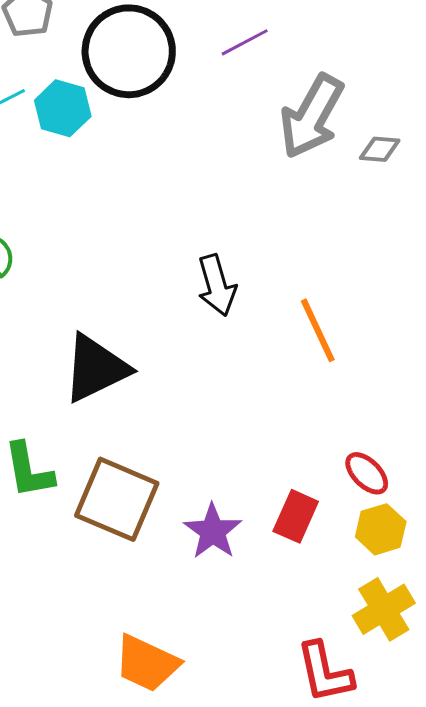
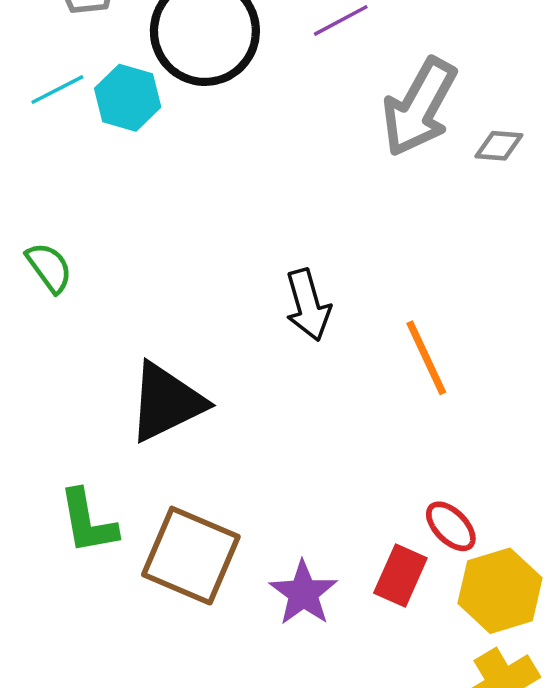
red ellipse: (367, 473) -> (451, 526), moved
yellow hexagon: (381, 529) -> (500, 591), size x1.4

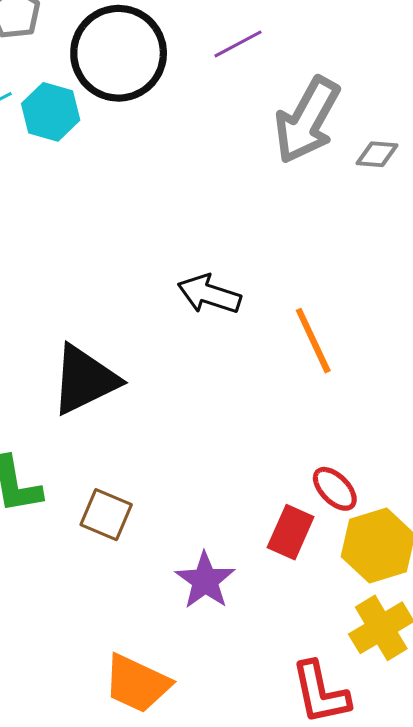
black arrow: (308, 305) -> (209, 294), turned 124
brown square: (191, 556) -> (106, 515), size x0.6
purple star: (303, 593) -> (205, 580), moved

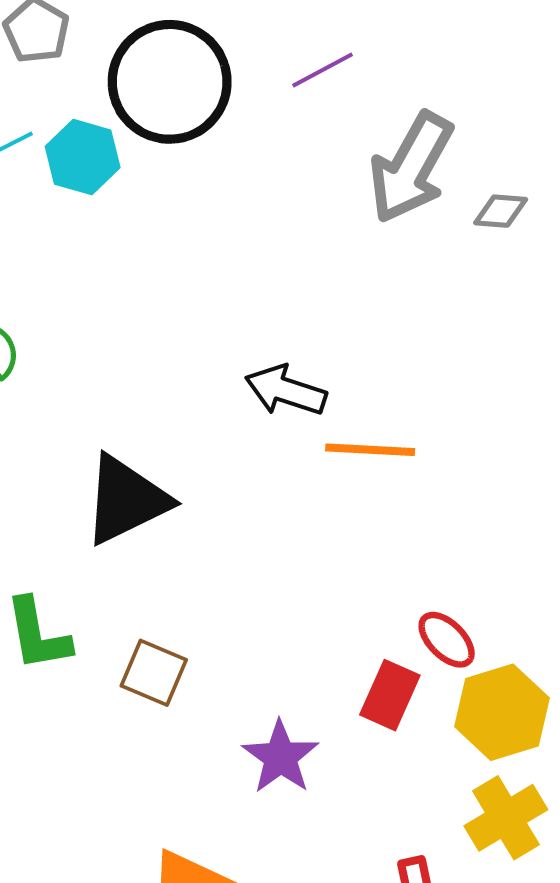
orange line: (313, 341) -> (370, 450), moved, turned -62

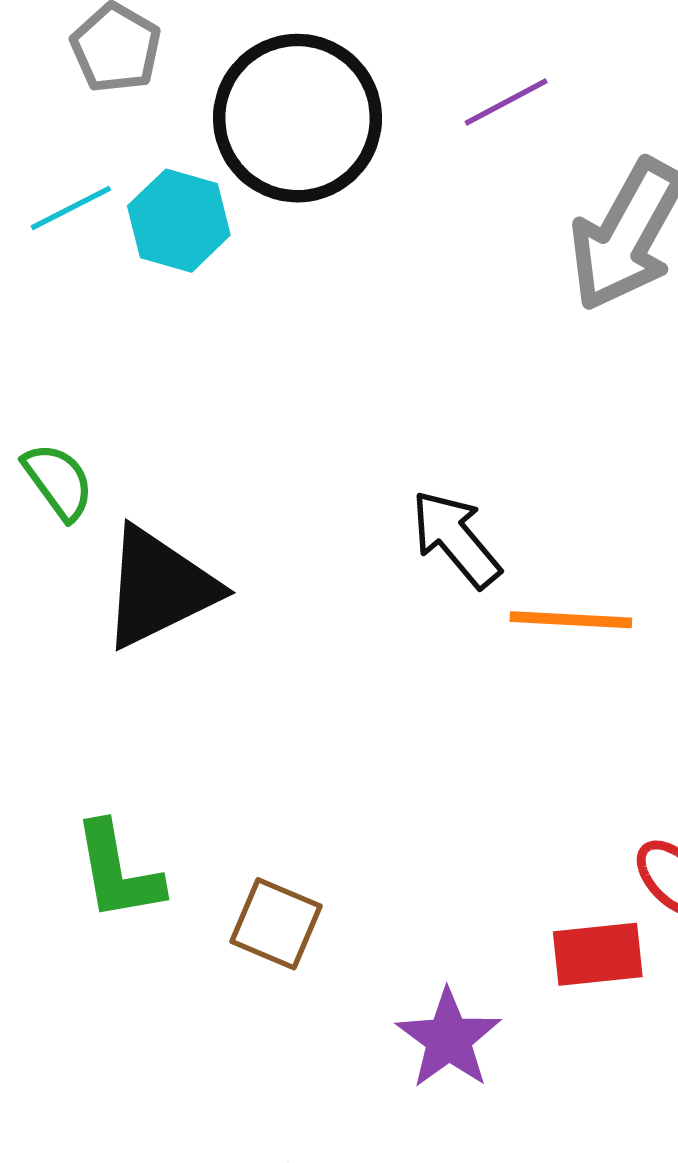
black arrow: (286, 390) -> (456, 539), turned 32
black triangle: (126, 500) -> (159, 587), moved
red rectangle: (390, 695) -> (598, 954), turned 60

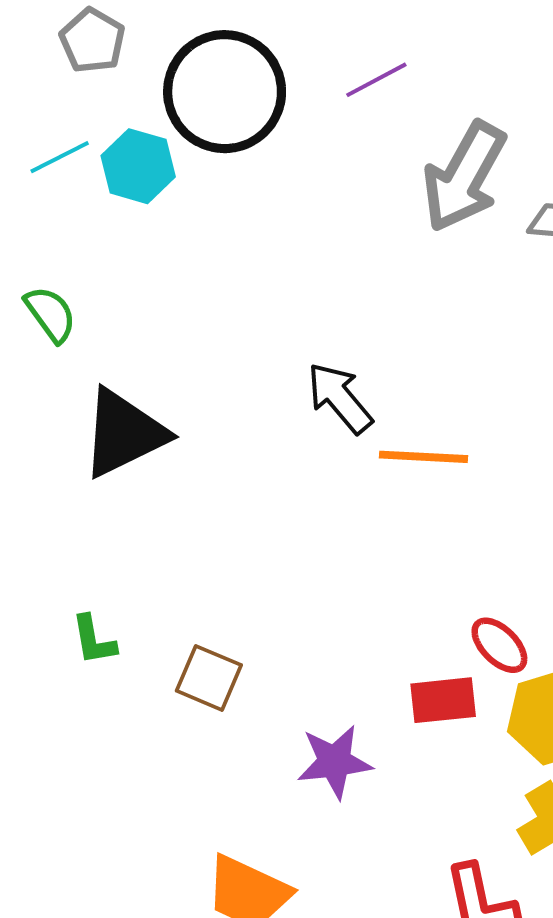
green semicircle: (58, 481) -> (50, 314), moved
green L-shape: (118, 872) -> (94, 640), size x0.7
purple star: (449, 1039) -> (335, 762), turned 30

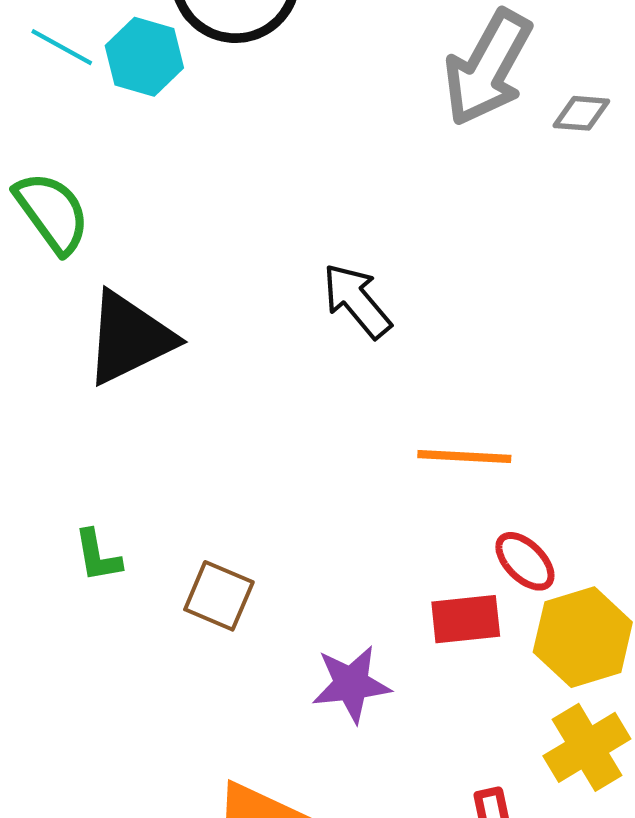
cyan line: (60, 157) -> (62, 47), turned 56
green semicircle: (50, 314) -> (52, 213), size x1.4
orange line: (424, 457) -> (464, 457), moved

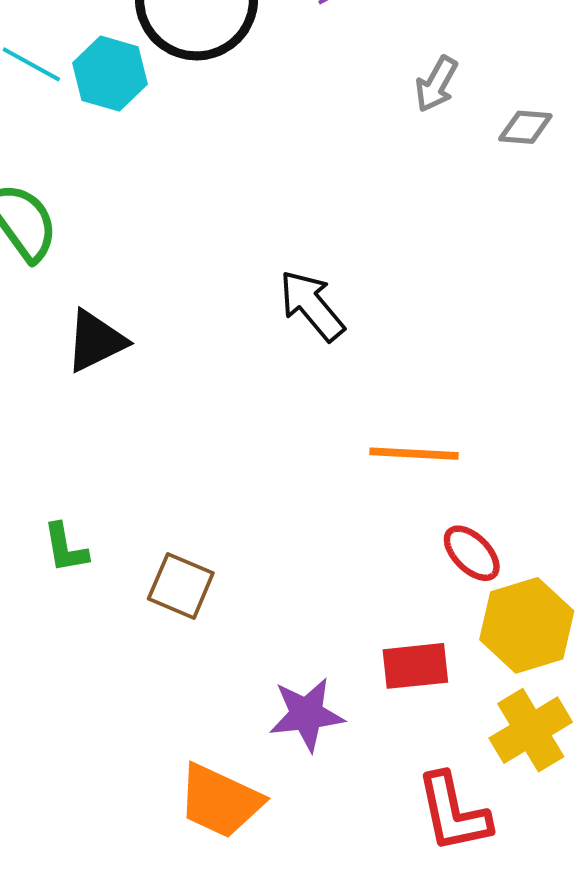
gray arrow: (488, 68) -> (436, 84), size x0.5
black triangle: (129, 338) -> (96, 341), size x0.7
red rectangle: (466, 619) -> (415, 666), moved
purple star: (351, 684) -> (307, 714), moved

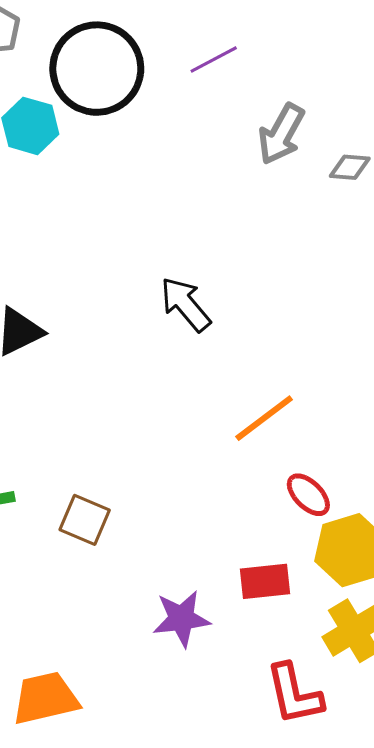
gray arrow: (436, 84) -> (281, 134), size x1.4
orange line: (414, 454) -> (264, 418), turned -40
orange trapezoid: (220, 801) -> (45, 698), moved, turned 142

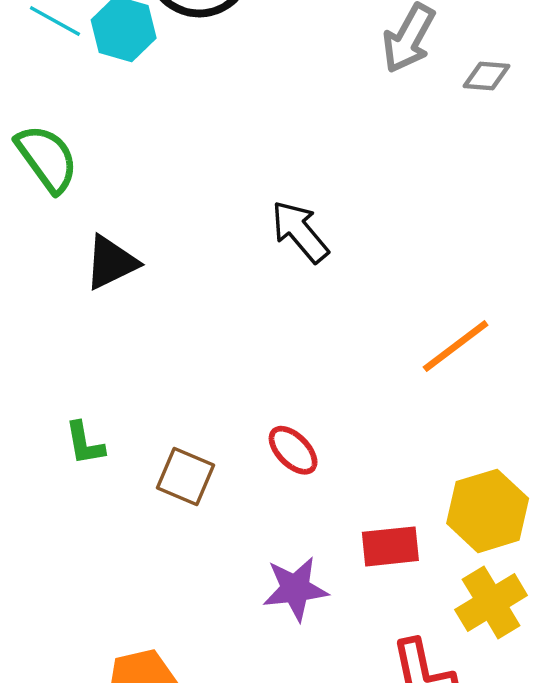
orange line: (264, 418) -> (456, 346), moved
red ellipse: (308, 495) -> (293, 450), moved

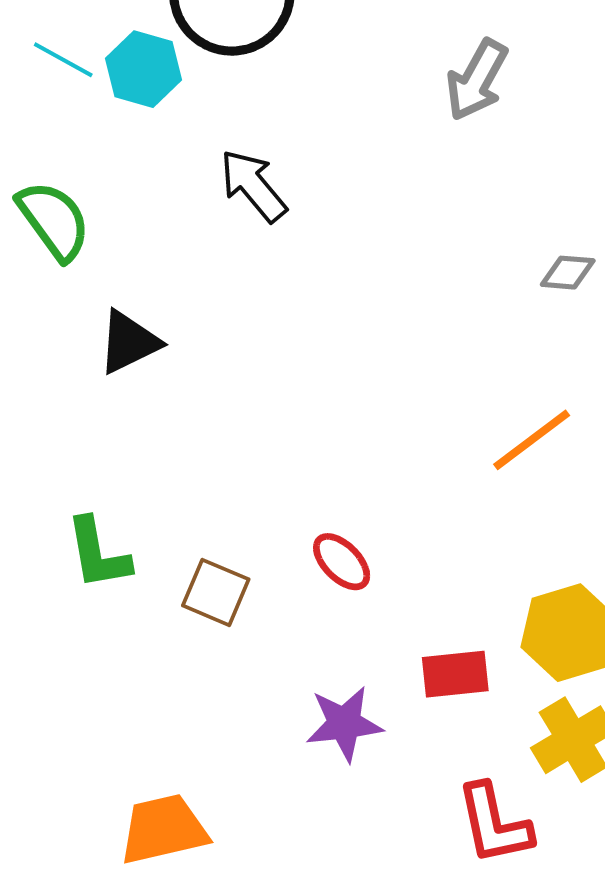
gray diamond: (486, 76) -> (568, 273), moved
black arrow: (300, 232) -> (253, 186), moved
green L-shape: (85, 443) -> (98, 554), size x1.4

